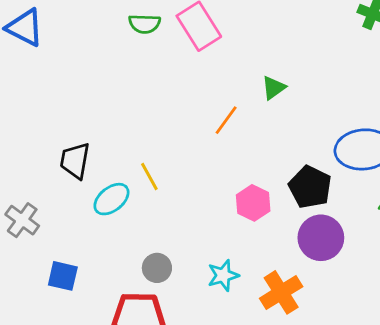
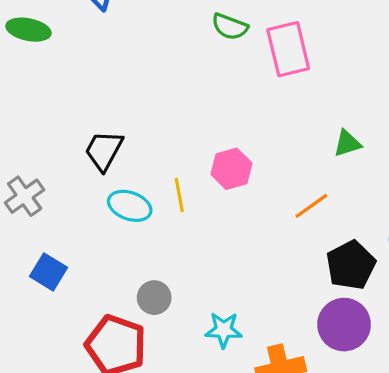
orange line: (226, 120) -> (311, 206), moved
cyan ellipse: (111, 199) -> (130, 206), turned 39
pink hexagon: (253, 203) -> (231, 169), moved

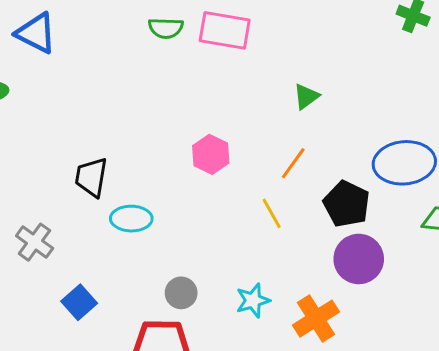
pink rectangle: (288, 49) -> (225, 30), turned -48
yellow line: (179, 195) -> (272, 213), moved
blue square: (48, 272) -> (79, 302), turned 36

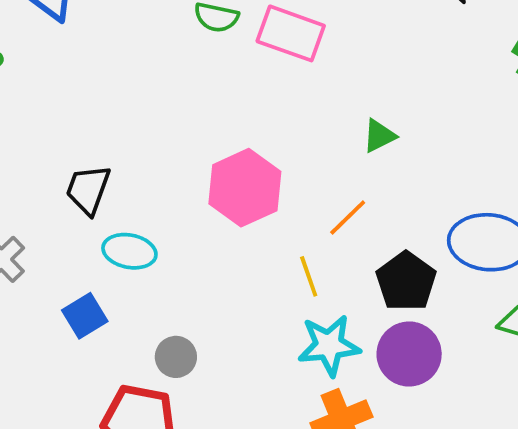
pink hexagon: (211, 154) -> (245, 188), size x1.5
cyan star: (253, 301) -> (329, 345), moved, size x1.4
blue square: (79, 302) -> (85, 316), moved

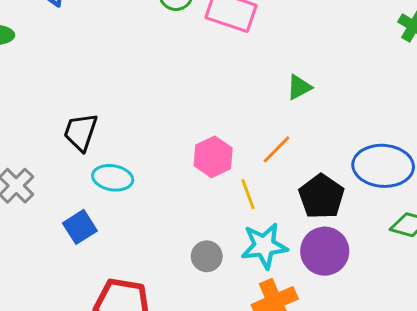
pink hexagon: (245, 188) -> (213, 157), moved, size x0.7
gray circle: (176, 357) -> (207, 256), moved

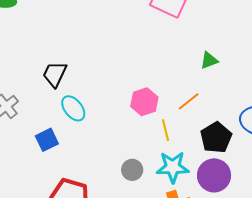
cyan ellipse: (113, 178) -> (73, 108), turned 36

